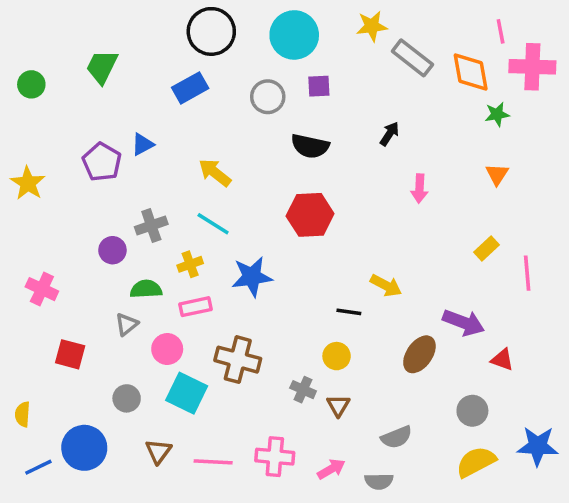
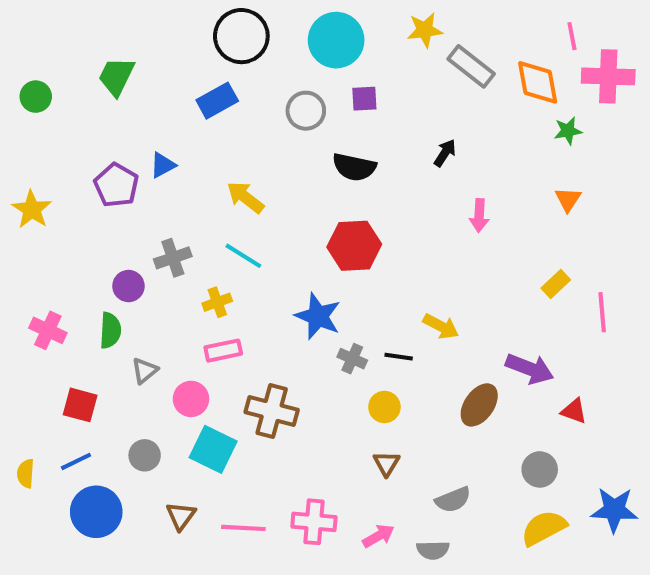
blue star: (252, 277) -> (318, 316), moved, turned 30
green semicircle: (146, 289) -> (110, 330), moved, turned 96
gray cross: (303, 390) -> (352, 359), moved
blue line: (38, 467) -> (76, 461), moved

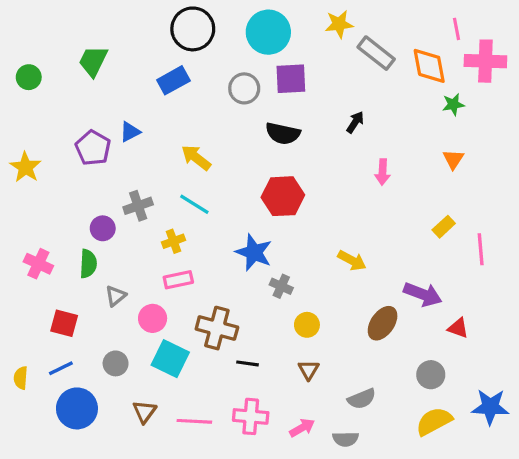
purple square: (364, 99) -> (291, 79), size x1.5
black line: (399, 357) -> (247, 363), moved

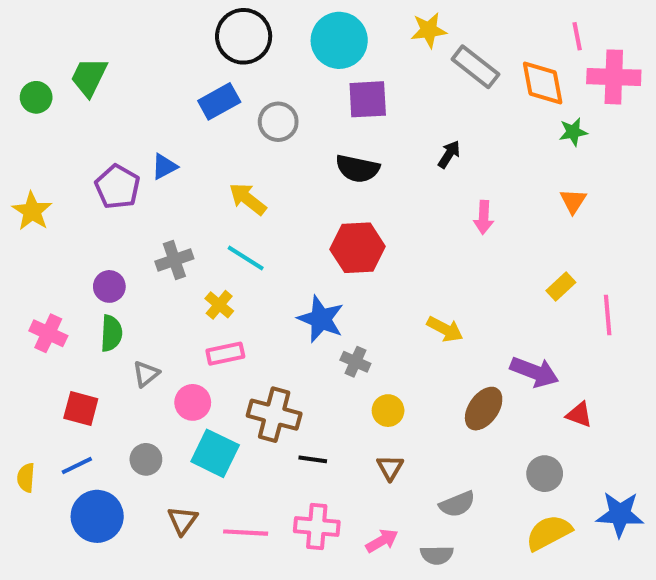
green trapezoid: (93, 61) -> (89, 77), moved
gray circle: (244, 88) -> (278, 122), moved
purple circle: (103, 228) -> (109, 286), moved
yellow cross: (173, 241) -> (219, 305), turned -30

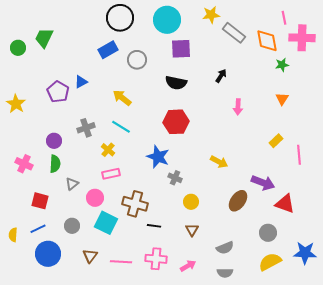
red triangle: (579, 415) -> (285, 204), size x1.5
gray semicircle: (437, 555) -> (225, 273), moved

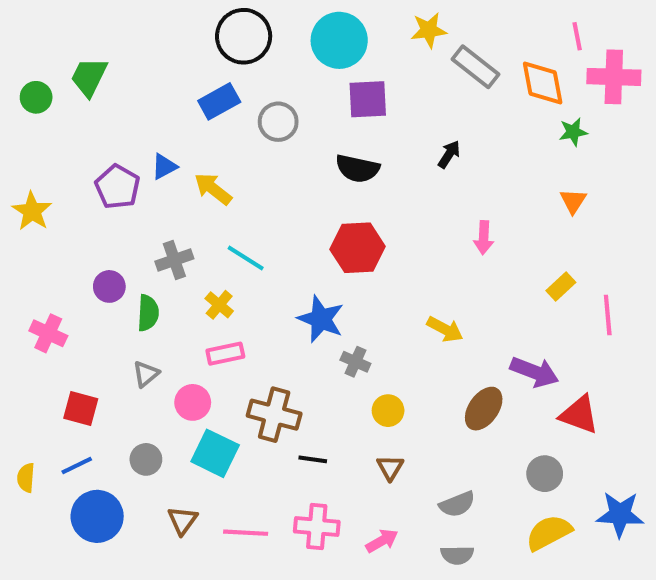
yellow arrow: (122, 98) -> (213, 189), moved
pink arrow: (238, 107) -> (484, 238), moved
green semicircle: (55, 164) -> (148, 313), moved

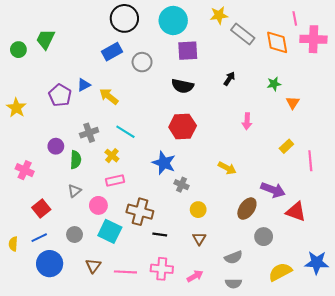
green star: (573, 132) -> (274, 84), moved
red square: (81, 409) -> (41, 209), turned 36
gray circle: (545, 474) -> (264, 237), moved

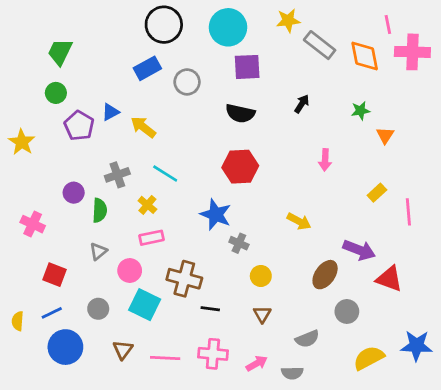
green circle: (18, 50) -> (56, 93), moved
red square: (41, 209) -> (55, 275), turned -30
gray semicircle: (233, 283) -> (292, 373), moved

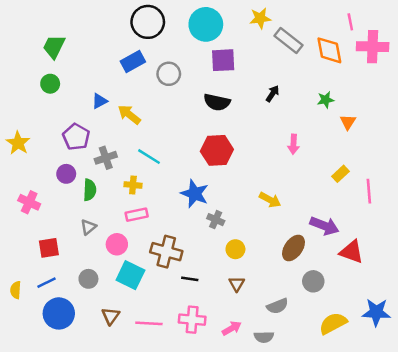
purple pentagon: (79, 126) -> (76, 137), moved
yellow star: (22, 142) -> (18, 143), moved
yellow cross: (147, 205) -> (133, 185), turned -35
red square: (55, 275) -> (49, 248), turned -30

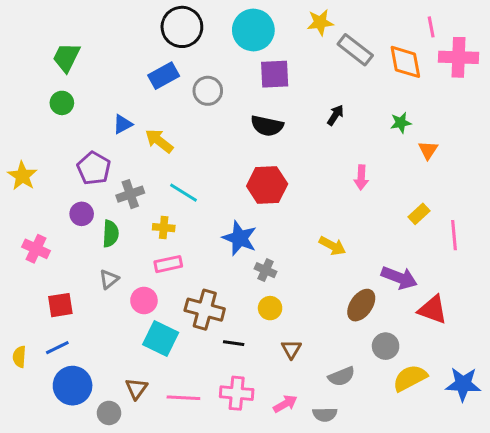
yellow circle: (235, 249) -> (270, 308), moved
gray circle: (88, 279) -> (109, 413), moved
yellow semicircle: (333, 323) -> (410, 378), moved

